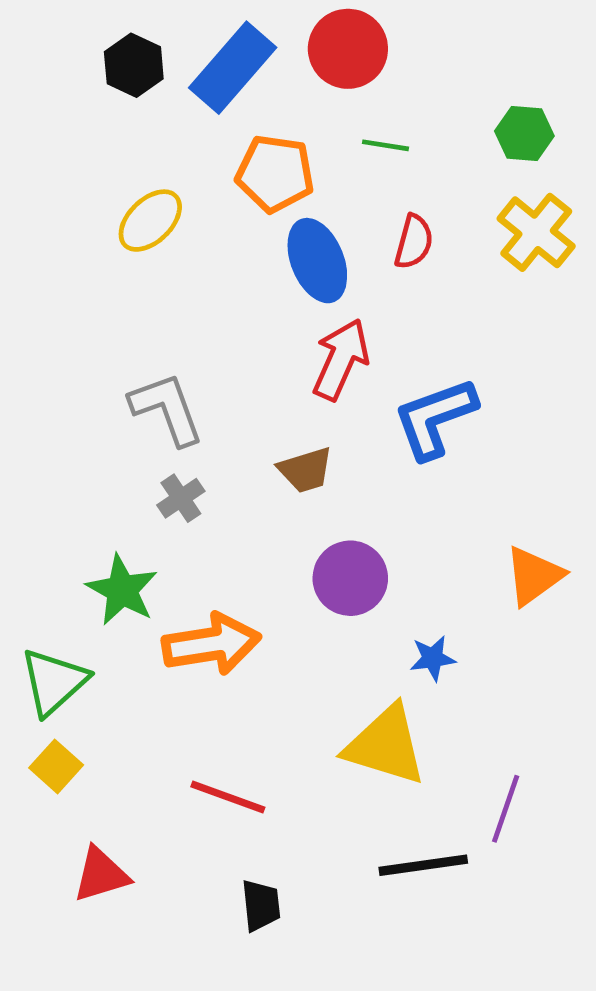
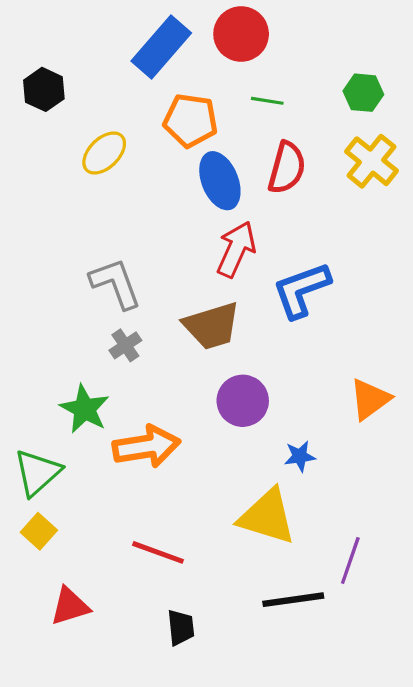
black hexagon: (134, 65) -> (44, 89), moved
red semicircle: (414, 242) -> (287, 168), size x1.4
brown trapezoid: (306, 470) -> (212, 326), size x1.5

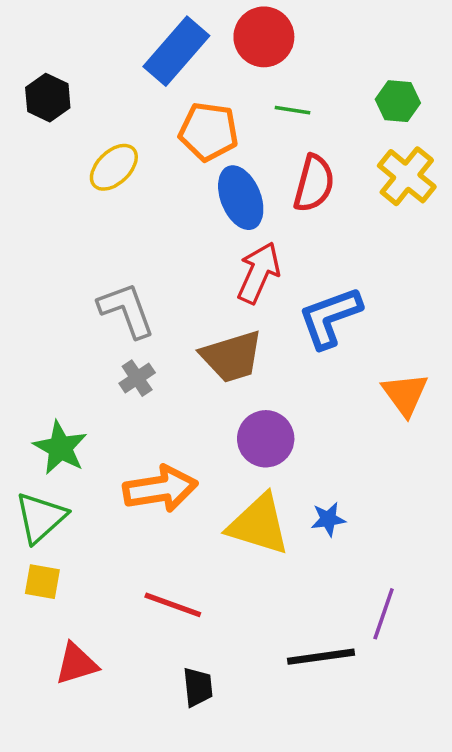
orange triangle: (370, 399) -> (405, 394), moved, turned -30
green star: (85, 409) -> (60, 448), moved
blue star: (300, 456) -> (328, 519), moved
yellow triangle: (267, 517) -> (259, 525), moved
yellow square: (39, 531) -> (42, 582), turned -32

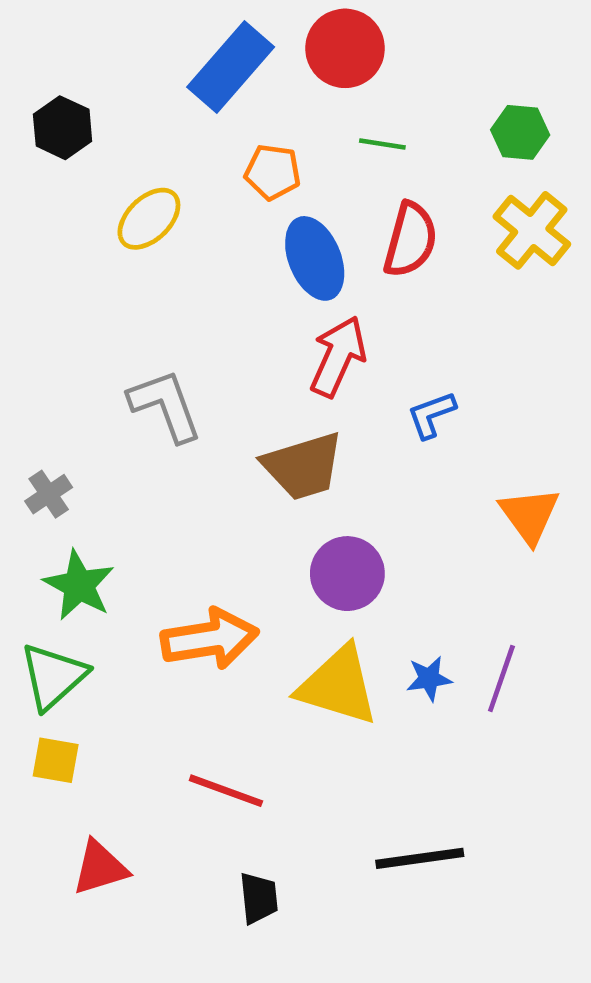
orange pentagon: (209, 132) -> (273, 172), size x0.7
blue L-shape: (330, 317) -> (431, 415), size x0.6
gray cross: (137, 378) -> (49, 494), moved
purple line: (384, 614) -> (501, 679), moved

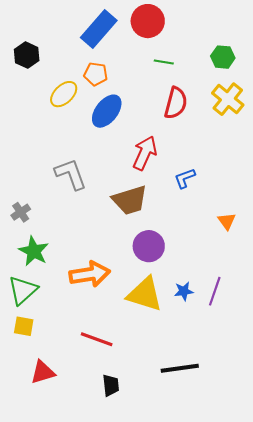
orange pentagon: (273, 172) -> (96, 74), moved
blue ellipse: (315, 258) -> (107, 111), moved, turned 60
orange triangle: (529, 515) -> (227, 221), size x0.7

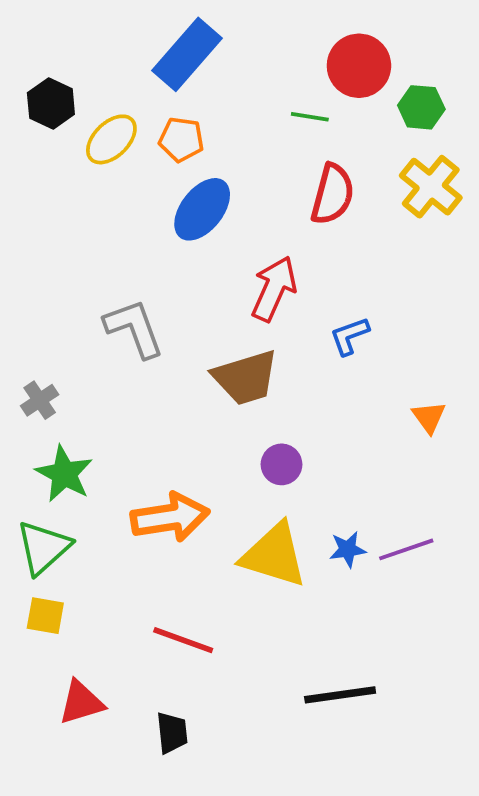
red circle: (148, 21) -> (359, 66), moved
yellow ellipse: (64, 94) -> (111, 139), moved
purple circle: (149, 246) -> (281, 464), size x0.7
purple line: (215, 291) -> (406, 549), turned 52
black trapezoid: (111, 385) -> (172, 733), moved

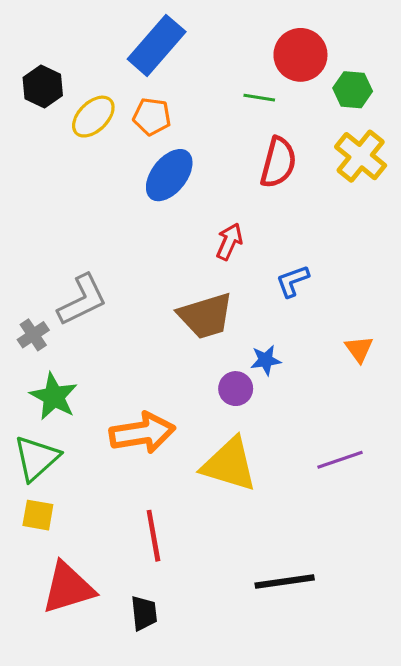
red arrow: (274, 289) -> (229, 242), size x0.7
gray L-shape: (134, 328) -> (82, 300), moved, turned 84
blue star: (348, 549) -> (266, 360), moved
red line: (183, 640) -> (153, 536), turned 60
red triangle: (81, 702) -> (68, 588), size x1.4

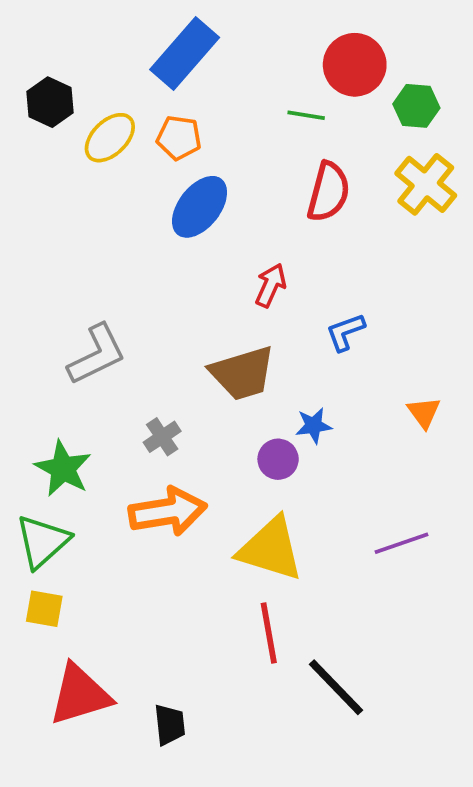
gray cross: (33, 335) -> (162, 437), moved
red line: (153, 536) -> (269, 633), moved
black line: (285, 582) -> (336, 687), turned 54

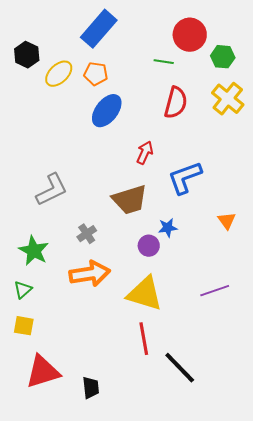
blue L-shape: (345, 332) -> (185, 178), size x1.6
green triangle: (42, 541) -> (23, 290), size x0.6

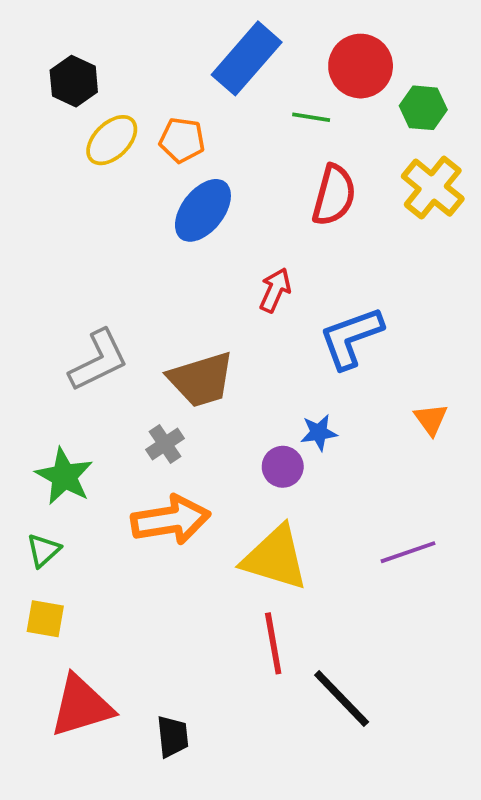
blue rectangle: (99, 29) -> (247, 58), moved
black hexagon: (27, 55) -> (74, 81), moved
brown trapezoid: (130, 200) -> (201, 379), moved

